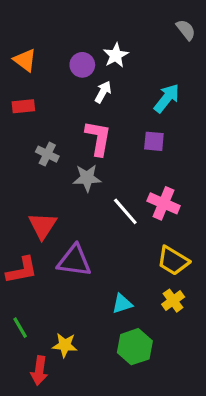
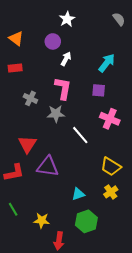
white star: (116, 55) -> (67, 19), moved
pink cross: (164, 203) -> (110, 119), moved
red arrow: (39, 371) -> (59, 241), moved

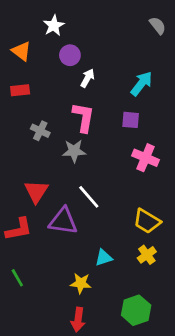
white star: (67, 19) -> (54, 26), moved
white line: (80, 135) -> (89, 197), moved
yellow star: (42, 220) -> (81, 283), moved
green hexagon: (86, 221) -> (136, 310), moved

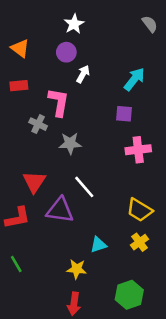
white star: (54, 26) -> (74, 24), moved
pink L-shape: (83, 117) -> (59, 102), moved
pink cross: (146, 158) -> (138, 150), turned -30

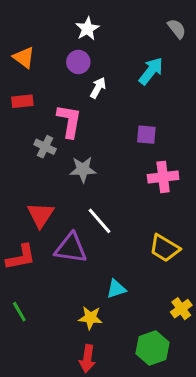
cyan arrow: (134, 79) -> (151, 71), moved
yellow cross: (139, 242) -> (181, 309), moved

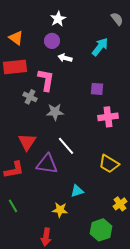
white arrow: (98, 88) -> (65, 58), turned -104
red rectangle: (22, 101) -> (15, 67), size x1.6
red arrow: (87, 359) -> (46, 237), moved

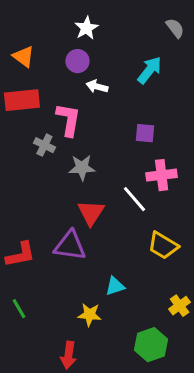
red triangle: (27, 142) -> (91, 213), moved
white line: (66, 146) -> (135, 199), moved

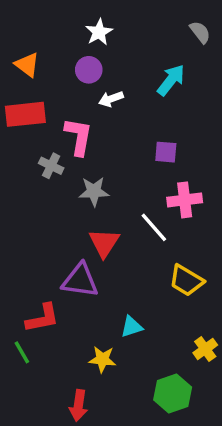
white arrow: (97, 87) -> (111, 99), turned -35
red L-shape: (20, 255) -> (42, 318), moved

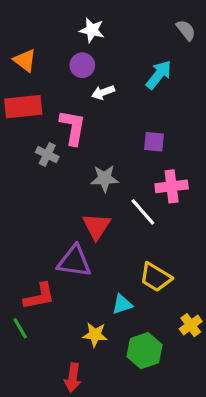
white star: (99, 32) -> (92, 30), turned -30
gray star: (94, 191) -> (105, 178), moved
yellow trapezoid: (186, 280) -> (156, 277), moved
green hexagon: (173, 393) -> (144, 351), moved

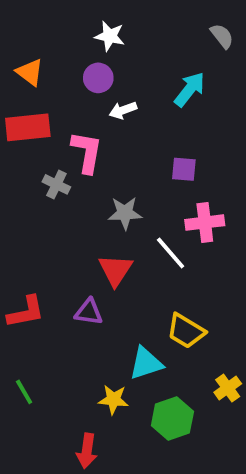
purple triangle: (74, 261) -> (89, 312), size x0.7
red L-shape: (39, 296) -> (26, 312), moved
cyan triangle: (122, 304) -> (146, 363), size x1.4

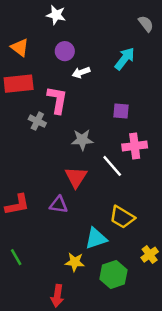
white star: (110, 36) -> (56, 15), moved

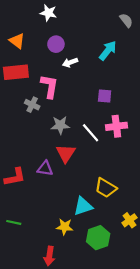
gray star: (82, 140) -> (60, 125), moved
white line: (112, 166) -> (91, 133), moved
purple triangle: (59, 205) -> (45, 168), moved
green line: (16, 257) -> (14, 222), turned -48

